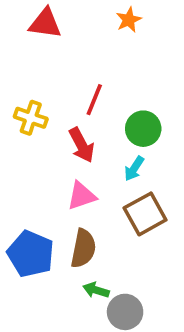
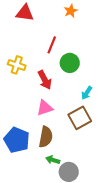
red line: (94, 100) -> (52, 45), moved
green circle: (143, 129) -> (70, 63), moved
cyan arrow: (134, 169) -> (87, 93), moved

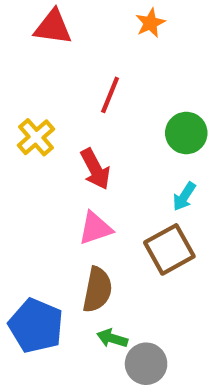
green circle: (70, 63) -> (186, 133), moved
yellow cross: (17, 65) -> (36, 137), turned 30
blue pentagon: (17, 140) -> (36, 326), moved

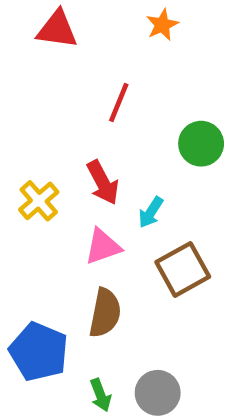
yellow cross: (36, 137) -> (39, 201), moved
cyan arrow: (184, 197) -> (151, 212), moved
green arrow: (112, 338) -> (101, 395), moved, turned -128

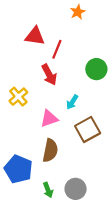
red triangle: (57, 29) -> (35, 36), moved
red arrow: (103, 183) -> (49, 75), moved

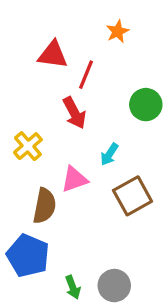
orange star: (78, 12) -> (118, 31), moved
brown semicircle: (50, 150) -> (45, 206), moved

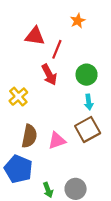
green circle: (146, 105) -> (87, 75), moved
cyan arrow: (109, 154) -> (89, 102), moved, turned -40
pink triangle: (74, 179) -> (57, 141), moved

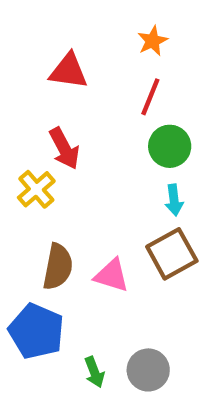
red line: (57, 49) -> (150, 97), moved
red arrow: (49, 75) -> (64, 148), moved
pink triangle: (57, 141) -> (112, 275), turned 36

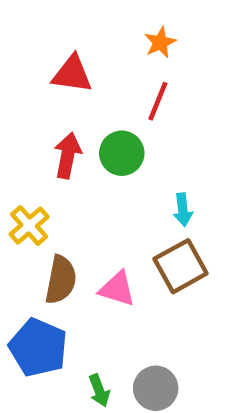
green circle: (170, 146) -> (122, 153), moved
red arrow: (64, 148) -> (68, 155), turned -141
yellow cross: (36, 189) -> (29, 226), moved

